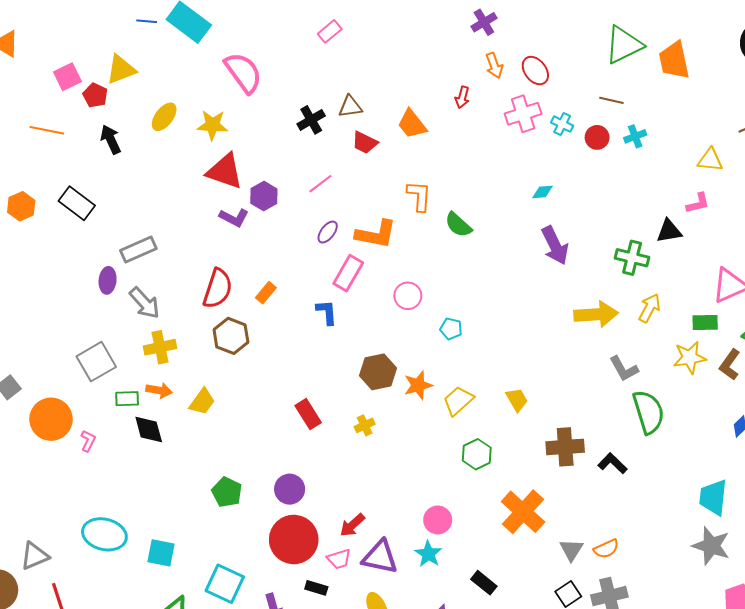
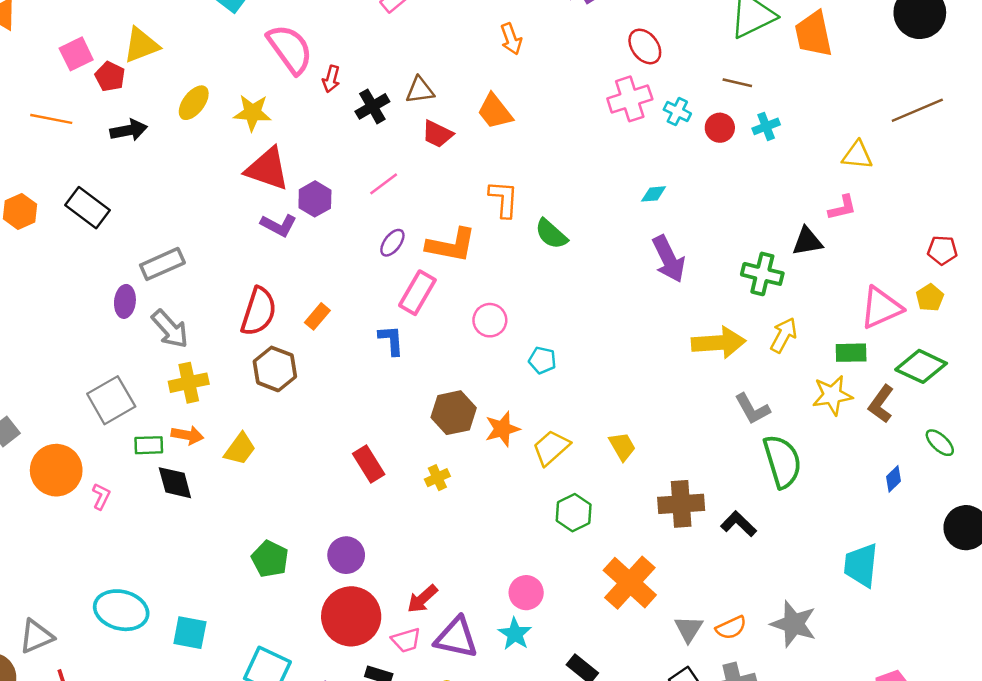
orange arrow: (494, 65) -> (511, 39), moved
red arrow: (462, 97) -> (331, 79), moved
black arrow: (111, 139) -> (129, 130), turned 104
gray star: (711, 546) -> (794, 624), moved

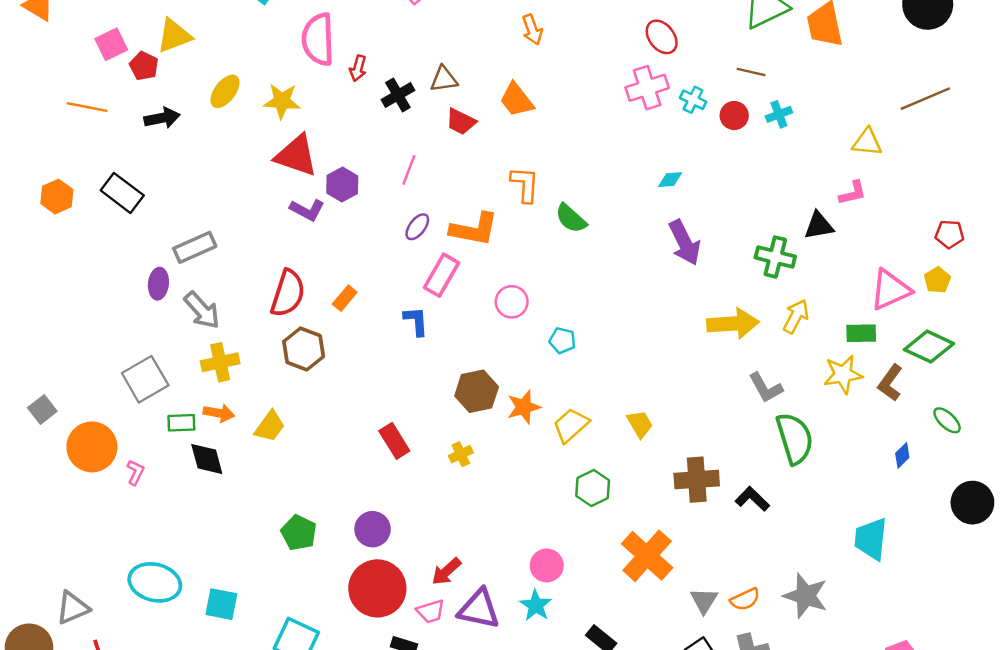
pink semicircle: (290, 49) -> (318, 39), turned -146
pink line: (384, 184) -> (409, 170), turned -32

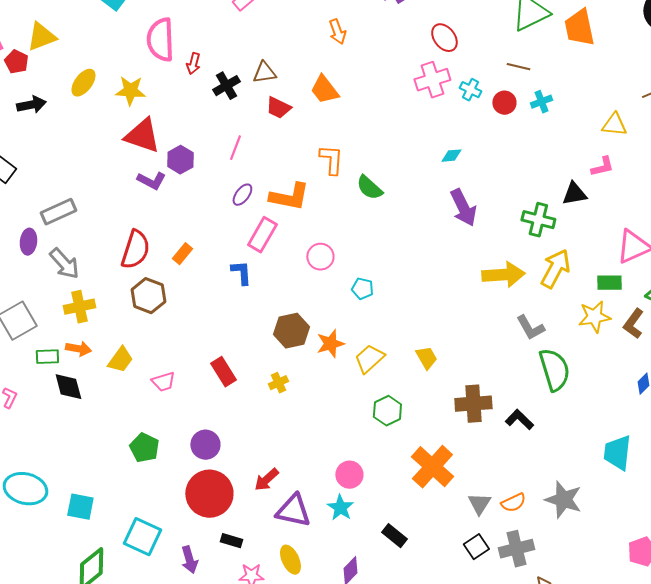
yellow arrow: (796, 316) -> (555, 269), size x1.4
pink trapezoid: (431, 611) -> (163, 382), moved

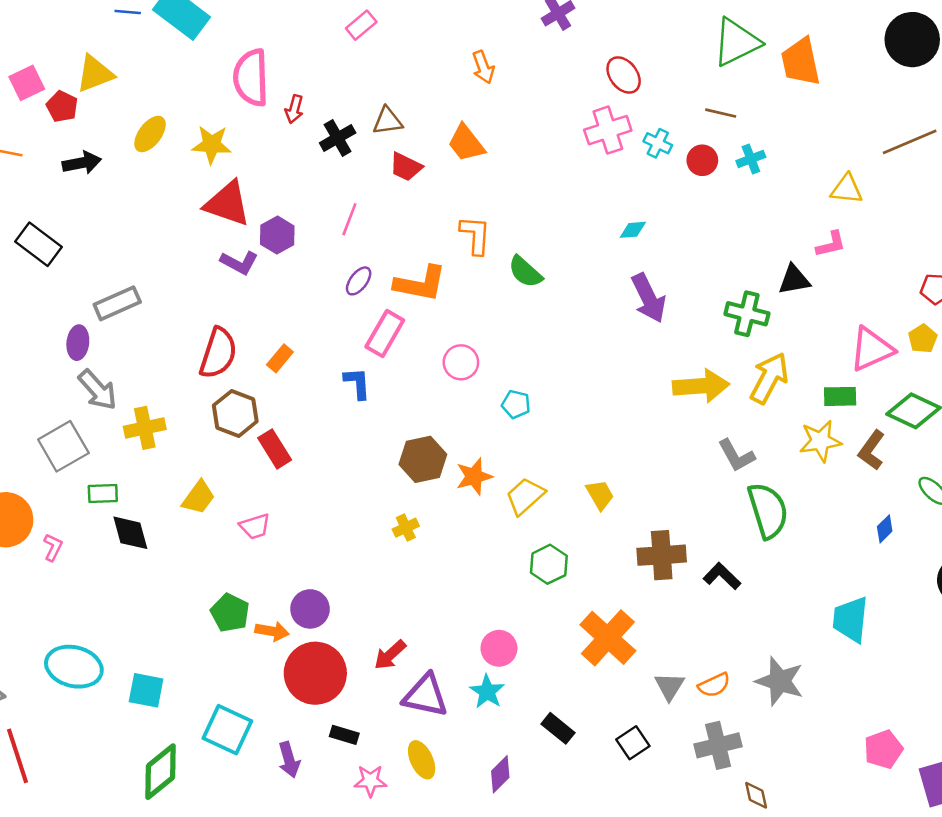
gray arrow: (64, 264) -> (98, 390), moved
orange arrow: (78, 349) -> (272, 631), moved
red rectangle: (223, 372) -> (275, 449), moved
black square: (476, 547) -> (633, 743), moved

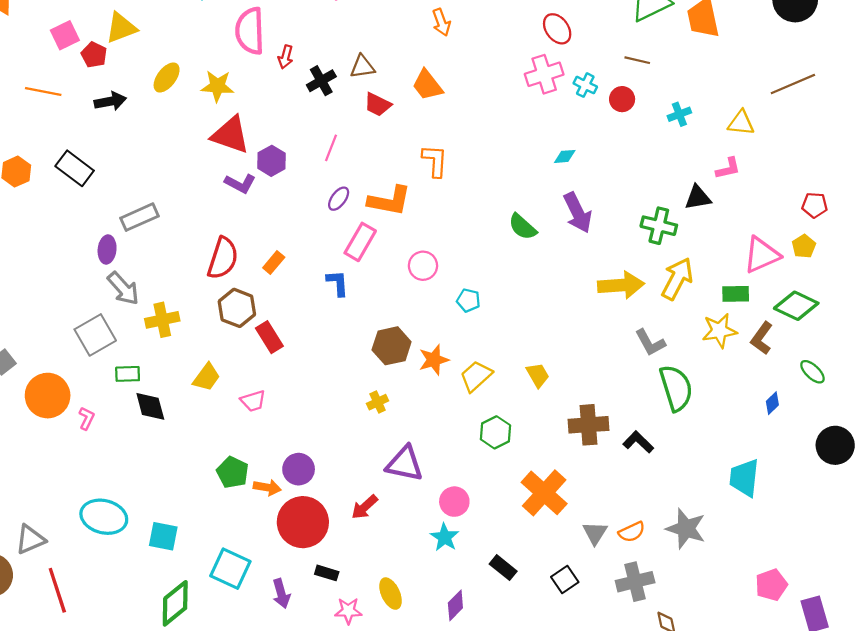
cyan cross: (751, 159) -> (679, 114), moved
green semicircle: (525, 272) -> (523, 227), moved
purple triangle: (426, 696) -> (405, 464), moved

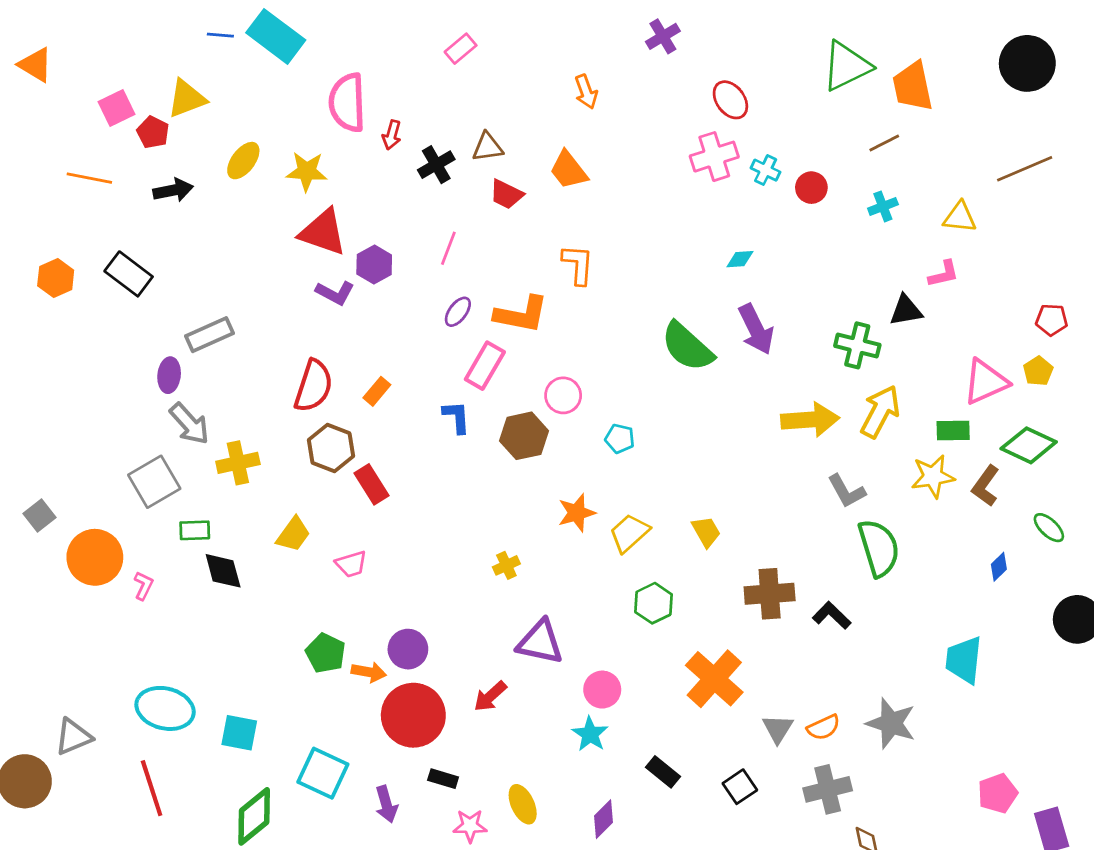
brown line: (637, 60) -> (884, 143), moved, turned -40
green semicircle: (523, 227) -> (687, 347), size x1.5
brown hexagon: (392, 346) -> (524, 436), moved
red line: (57, 590) -> (152, 788), moved

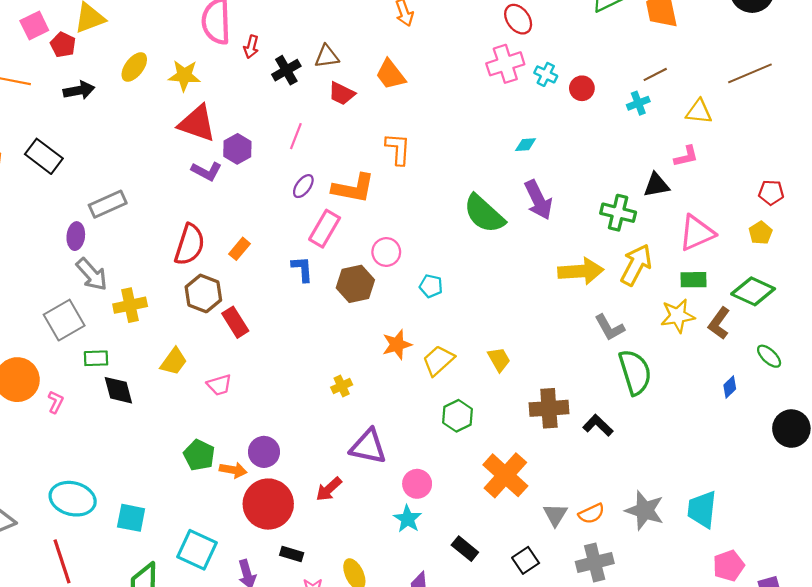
brown line: (884, 143) -> (655, 74), moved
pink triangle: (985, 382) -> (697, 233), moved
cyan trapezoid: (964, 660) -> (702, 509), moved

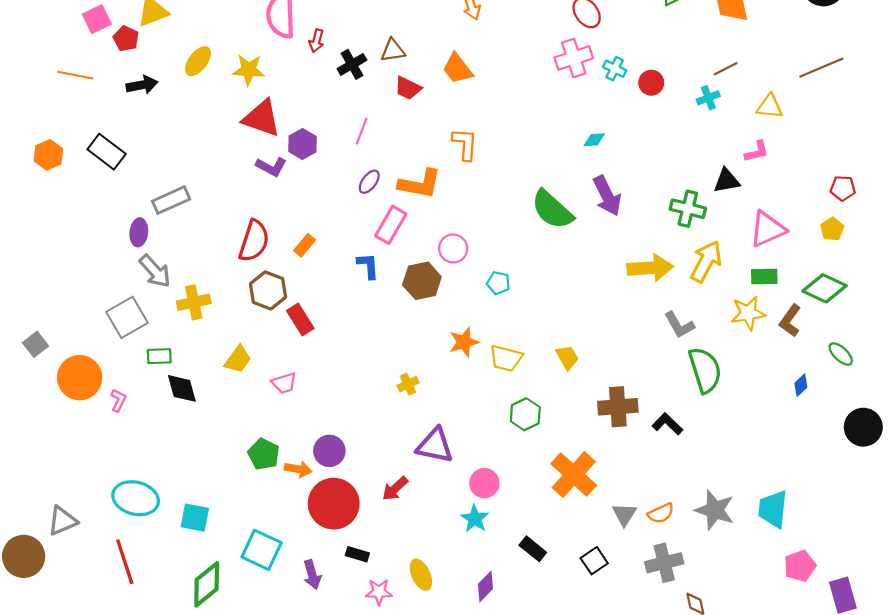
yellow trapezoid: (438, 360) -> (506, 358), turned -124

